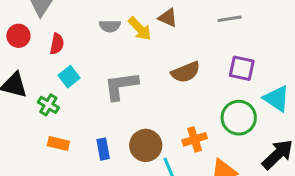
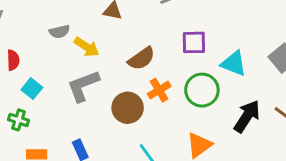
yellow arrow: (140, 29) -> (87, 47), moved
orange cross: (195, 139) -> (159, 90), moved
brown circle: (146, 145) -> (128, 108), moved

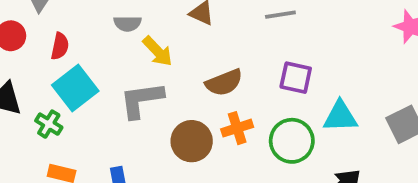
cyan triangle: (234, 63) -> (340, 116), turned -36
cyan square: (32, 89) -> (75, 88), size x1.6

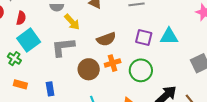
cyan triangle: (340, 116) -> (169, 36), moved

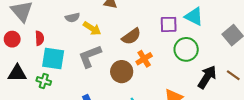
cyan triangle: (169, 36) -> (194, 17), turned 42
cyan square: (29, 40) -> (53, 58), turned -30
green circle: (141, 70) -> (186, 49), moved

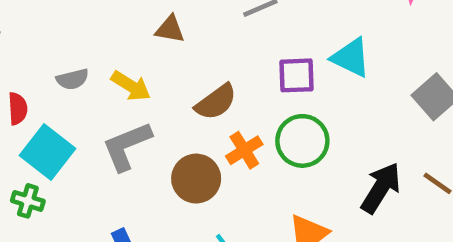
gray semicircle: (72, 18) -> (73, 79), moved
green circle: (186, 49) -> (302, 141), moved
cyan square: (53, 58) -> (48, 152), turned 30

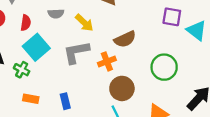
purple square: (296, 75) -> (172, 17), moved
orange cross: (244, 150) -> (107, 61), moved
brown circle: (196, 179) -> (122, 88), moved

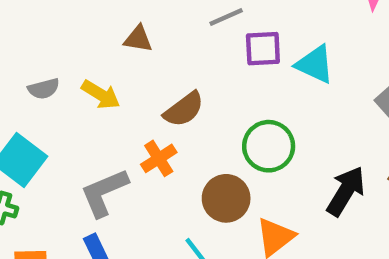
gray L-shape: (76, 52) -> (104, 193), moved
brown circle: (122, 88) -> (226, 198), moved

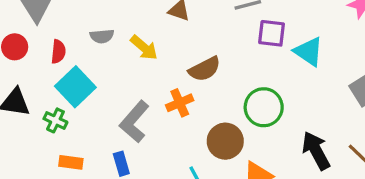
black arrow: (346, 191) -> (316, 151), turned -69
gray L-shape: (104, 193) -> (134, 122), turned -36

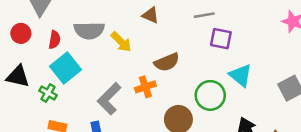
gray semicircle: (102, 36) -> (89, 30), size x1.6
cyan triangle: (309, 52) -> (240, 75), moved

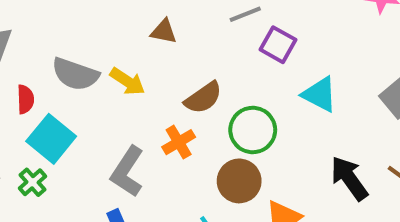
gray semicircle: (89, 30) -> (75, 74), turned 32
purple square: (221, 39) -> (278, 45), turned 30
green cross: (48, 93) -> (33, 182), turned 30
green circle: (210, 95) -> (253, 130), moved

